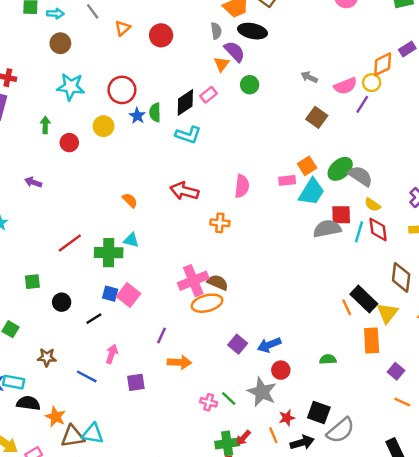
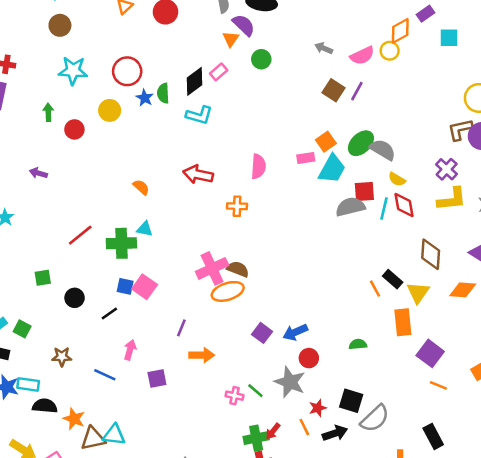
purple line: (362, 104) -> (357, 91), moved
black rectangle: (364, 299) -> (393, 279), size x0.7
purple square: (396, 371) -> (430, 353), size x1.5

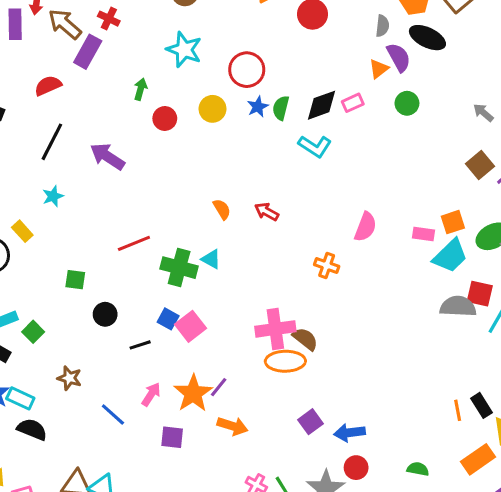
purple arrow: (38, 173) -> (107, 156), size x1.6
red arrow: (198, 175) -> (267, 212), moved, size x0.7
orange rectangle: (403, 322) -> (478, 459), turned 44
orange star: (74, 419) -> (193, 393), moved, size x1.4

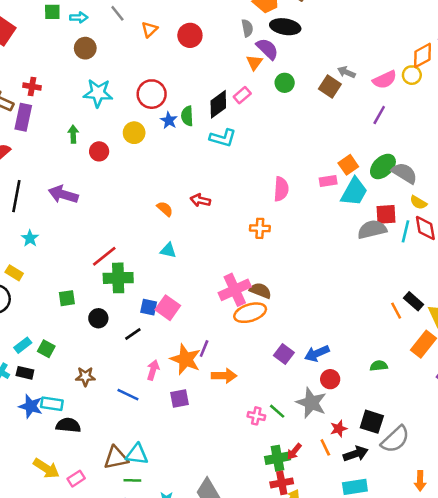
brown square: (480, 165) -> (330, 87), moved
green cross: (179, 268) -> (118, 278), moved

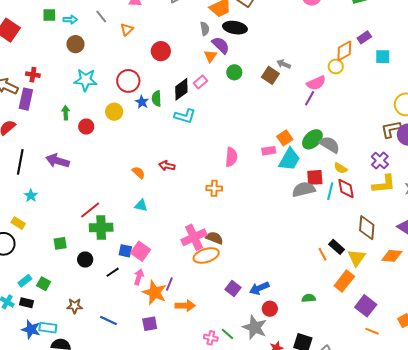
red circle: (190, 35) -> (161, 51), moved
pink semicircle: (385, 80) -> (316, 83), moved
pink arrow: (153, 370) -> (139, 277), moved

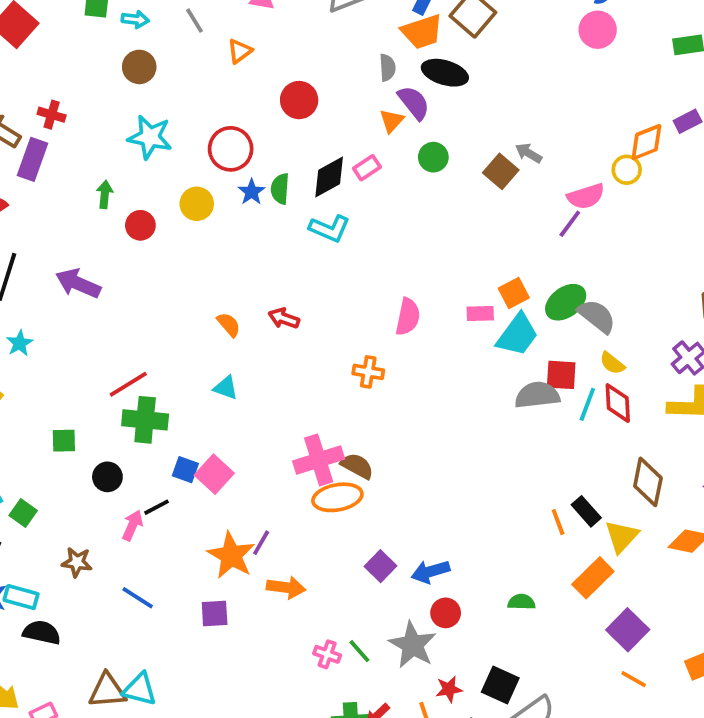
pink arrow: (139, 277) -> (132, 525), moved

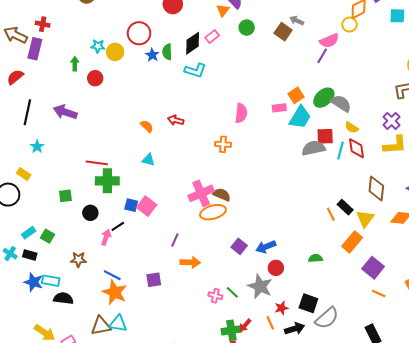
cyan star: (150, 137) -> (98, 46), moved, size x0.6
yellow circle: (197, 204) -> (115, 52), moved
red line: (128, 384) -> (97, 163), turned 45
orange star: (231, 555) -> (115, 292), moved

